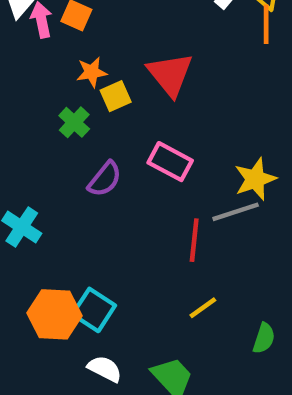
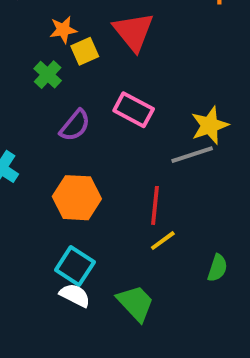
red line: (194, 240) -> (155, 205), moved
cyan square: (94, 310) -> (75, 266), moved
orange hexagon: (55, 314) -> (77, 198), moved

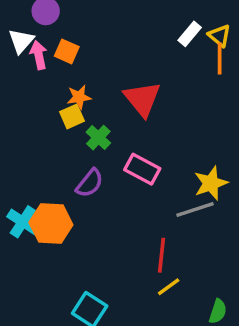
yellow square: (85, 51) -> (72, 116), moved
green cross: (48, 75) -> (98, 138), moved
orange hexagon: (77, 198) -> (51, 224), moved

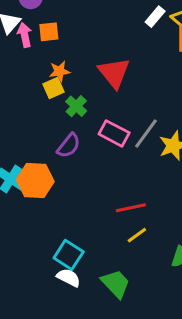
orange square: (67, 51) -> (49, 32), turned -30
gray line: (195, 210) -> (146, 133), moved, turned -36
red line: (162, 255) -> (131, 208), turned 72

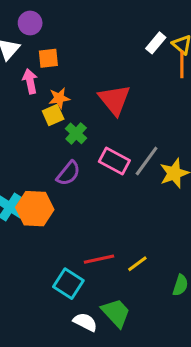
pink arrow: (25, 35) -> (30, 81), moved
red line: (131, 208) -> (99, 259), moved
white semicircle: (69, 278) -> (85, 322), moved

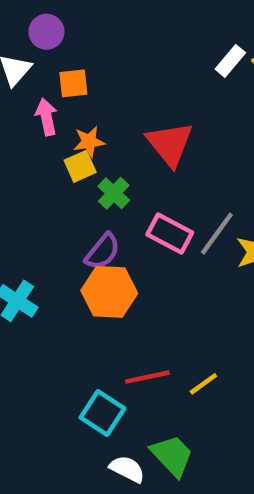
orange hexagon: (35, 209) -> (109, 292), moved

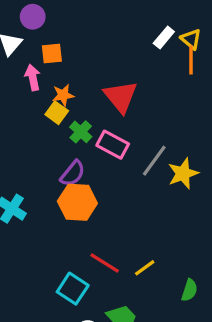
yellow square: (80, 166) -> (57, 113), turned -30
pink rectangle: (170, 234) -> (113, 145), moved
red line: (147, 377) -> (105, 263), turned 44

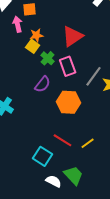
red triangle: (121, 97) -> (73, 36), turned 35
pink rectangle: (113, 145) -> (68, 66), turned 42
orange hexagon: (77, 202) -> (69, 102), moved

